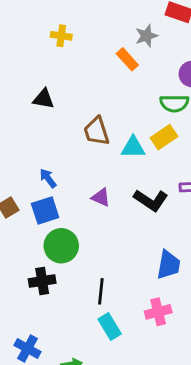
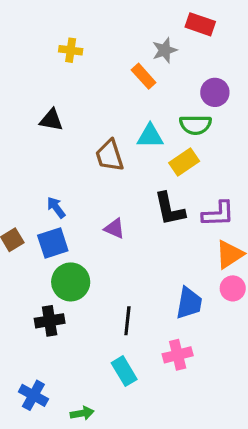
cyan triangle: (133, 147) -> (150, 136), moved
black L-shape: (151, 200) -> (170, 209), moved, turned 44
black line: (101, 291) -> (127, 321), moved

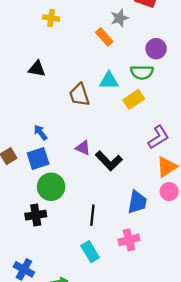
black L-shape: (170, 209) -> (109, 161), moved, turned -32
purple L-shape: (218, 214) -> (158, 137), turned -30

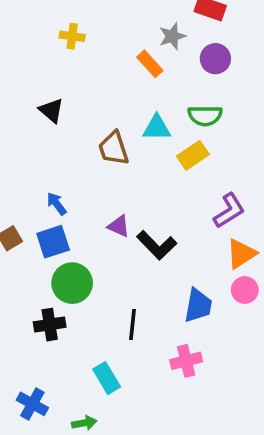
purple circle: (156, 49) -> (215, 59), moved
black triangle: (37, 69) -> (51, 110), turned 30
cyan rectangle: (90, 252) -> (107, 378), moved

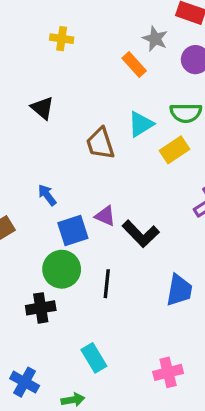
gray star: (172, 36) -> (155, 39), turned -30
cyan triangle: (157, 128) -> (141, 124), turned -32
blue square: (53, 242) -> (73, 231), moved
black line: (133, 325) -> (107, 284), moved
pink cross: (186, 361) -> (168, 372), moved

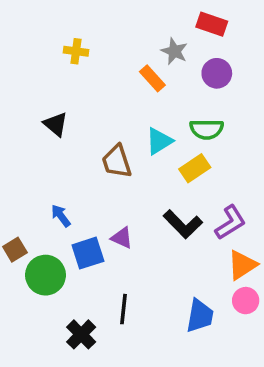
black L-shape: (141, 234) -> (183, 224), moved
green circle: (62, 269) -> (45, 275), moved
black cross: (41, 308) -> (81, 334), moved, turned -36

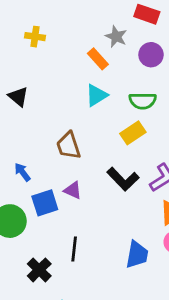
cyan triangle: (159, 141) -> (96, 95), moved
brown trapezoid: (117, 161) -> (69, 146), moved

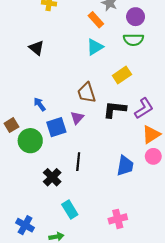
green semicircle: (143, 101) -> (133, 40), moved
brown trapezoid: (69, 146) -> (87, 93), moved
black L-shape: (123, 179) -> (115, 109), turned 140
purple triangle: (73, 190) -> (77, 118), turned 48

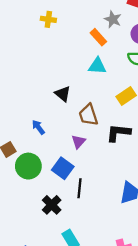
cyan triangle: (95, 47) -> (97, 66), turned 36
black triangle: (36, 48) -> (63, 94), moved
blue square: (56, 127) -> (63, 168), moved, turned -36

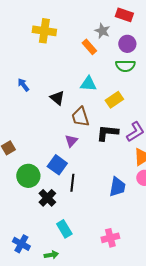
yellow cross: (48, 19) -> (44, 31), size x1.6
cyan triangle: (97, 66) -> (88, 84), moved
blue arrow: (38, 127) -> (23, 85), moved
green circle: (28, 166) -> (28, 176), moved

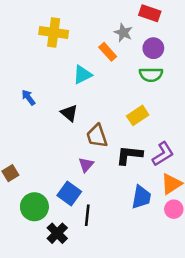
cyan triangle: (88, 84) -> (82, 75), moved, turned -30
blue trapezoid: (117, 187) -> (141, 197), moved

